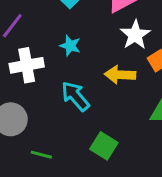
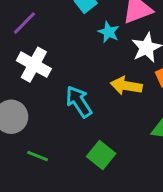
cyan star: (70, 46) -> (109, 32), moved
white cross: (27, 65) -> (34, 65), turned 32

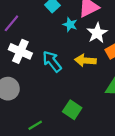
cyan arrow: (79, 102) -> (52, 61), moved
green line: (38, 156) -> (35, 125), moved, turned -48

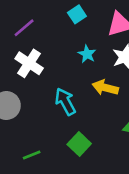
cyan star: (70, 25) -> (87, 54), moved
cyan arrow: (52, 61) -> (65, 102), moved

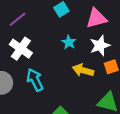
cyan arrow: (65, 102) -> (35, 80), moved

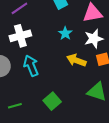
white cross: (21, 49) -> (20, 36), turned 35

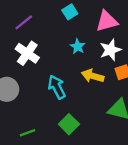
white cross: (20, 36) -> (27, 53), turned -35
cyan arrow: (31, 66) -> (57, 87), moved

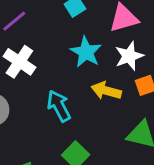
cyan star: (78, 46) -> (86, 52), size x1.5

